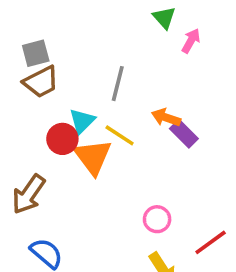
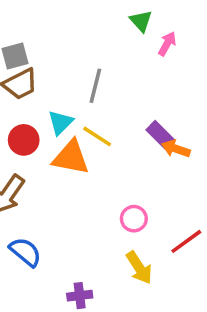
orange arrow: (166, 117) -> (176, 149), moved
red circle: (62, 139) -> (24, 140), moved
orange triangle: (93, 157) -> (71, 157), turned -42

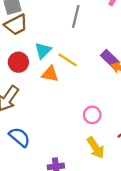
gray line: (95, 86) -> (76, 16), moved
orange triangle: (71, 157) -> (50, 74), size x0.7

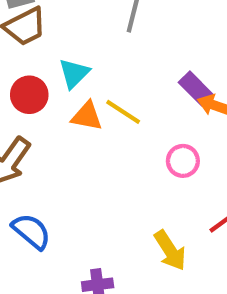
yellow line: (68, 60) -> (123, 112), moved
pink circle: (92, 115) -> (183, 161), moved

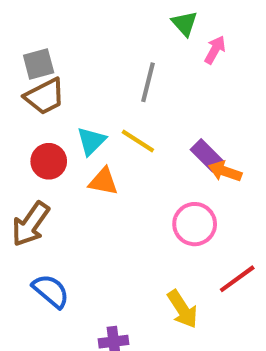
yellow line: (123, 112) -> (138, 141), moved
pink circle: (183, 161) -> (195, 224), size x1.4

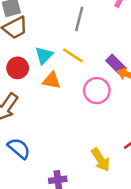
pink circle: (195, 224) -> (97, 91), moved

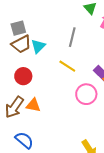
cyan triangle: (44, 55) -> (38, 46), moved
orange triangle: (52, 80) -> (33, 105), moved

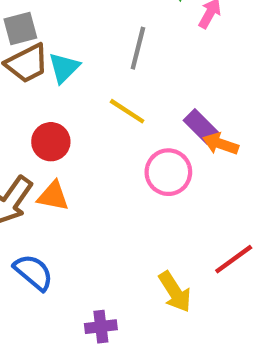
red circle: (23, 76) -> (51, 142), moved

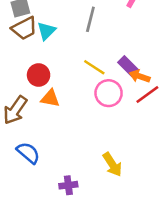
yellow line: (127, 111) -> (94, 67), moved
orange triangle: (53, 196) -> (50, 98), moved
red line: (234, 259) -> (147, 94), moved

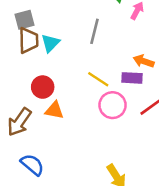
brown trapezoid: (24, 28) -> (28, 40), turned -64
purple rectangle: (128, 66) -> (132, 78), turned -42
orange arrow: (140, 76) -> (144, 61), moved

